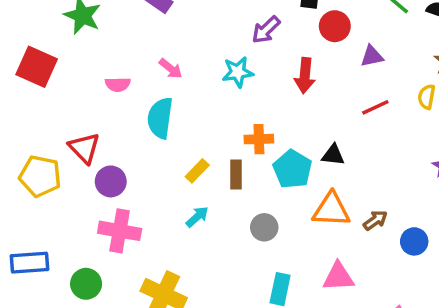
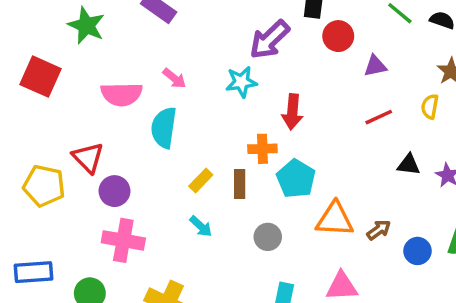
purple arrow: (266, 30) -> (270, 40), size x1.4
red arrow: (305, 76) -> (292, 112), moved
pink semicircle: (118, 84) -> (122, 94), size x1.6
black triangle: (333, 155) -> (409, 165), moved
cyan arrow: (197, 217) -> (201, 226), turned 85

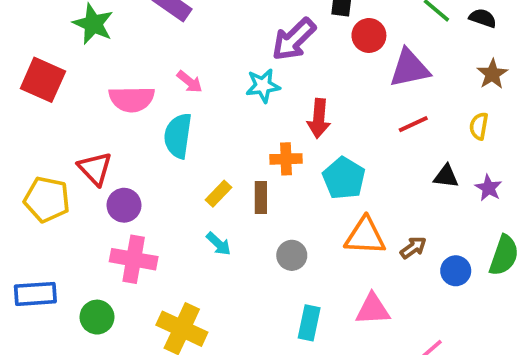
purple triangle: (375, 66) -> (409, 68), size x1.6
yellow semicircle: (430, 107) -> (479, 126), moved
cyan pentagon: (296, 179) -> (344, 178), moved

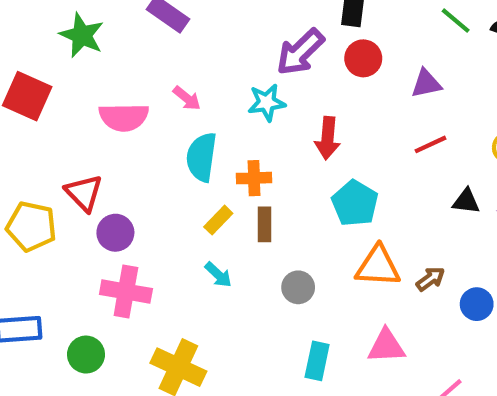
red circle: (369, 35) -> (363, 58), moved
purple triangle: (409, 68) -> (426, 84), size x0.7
cyan semicircle: (178, 136) -> (202, 157), moved
orange cross: (286, 159) -> (254, 178), moved

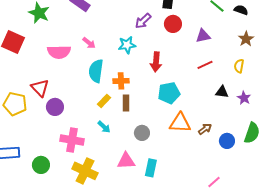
purple arrow: (300, 52) -> (143, 21), size x0.7
cyan pentagon: (355, 203) -> (169, 93), turned 30
pink cross: (126, 292) -> (72, 140), moved
pink triangle: (386, 346) -> (126, 161), moved

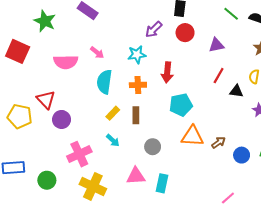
red line: (205, 65) -> (219, 76), turned -35
orange cross: (121, 81) -> (138, 85), moved
black triangle: (222, 92) -> (236, 91), moved
pink cross: (72, 140) -> (79, 154), turned -35

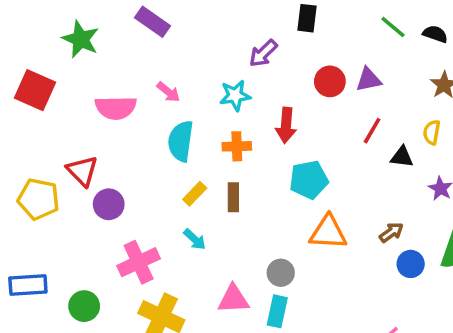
red circle: (185, 33) -> (330, 81), moved
brown arrow: (219, 143) -> (391, 232), moved
gray circle: (153, 147) -> (281, 273), moved

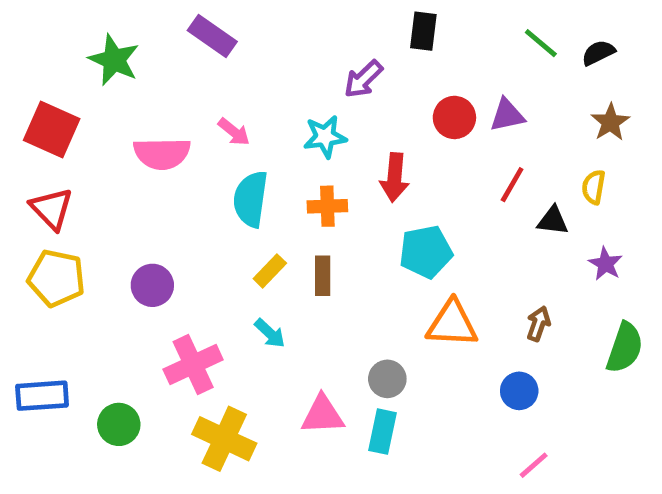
black semicircle: (435, 34) -> (598, 53), turned -45
red triangle: (82, 171) -> (52, 209), moved
brown arrow: (391, 232) -> (538, 324), turned -35
blue circle: (411, 264) -> (519, 391), moved

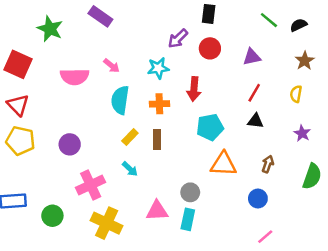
red circle: (454, 117) -> (210, 48), moved
black triangle: (553, 221) -> (255, 121), moved

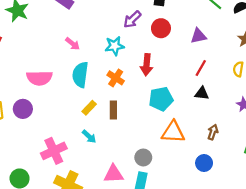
pink semicircle: (75, 77) -> (39, 78), moved
orange cross: (159, 104) -> (116, 78), turned 35
purple circle: (70, 144) -> (23, 109), moved

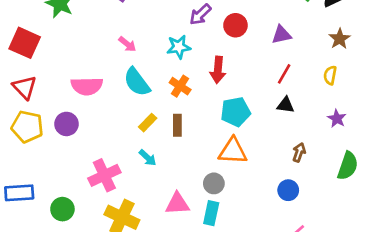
cyan semicircle: (80, 75) -> (137, 82), turned -45
orange triangle: (173, 132) -> (233, 151), moved

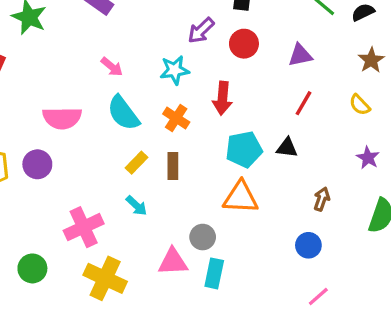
yellow semicircle: (330, 75) -> (360, 105), turned -54
black triangle: (285, 105) -> (287, 148), moved
gray circle: (214, 183) -> (203, 237), moved

